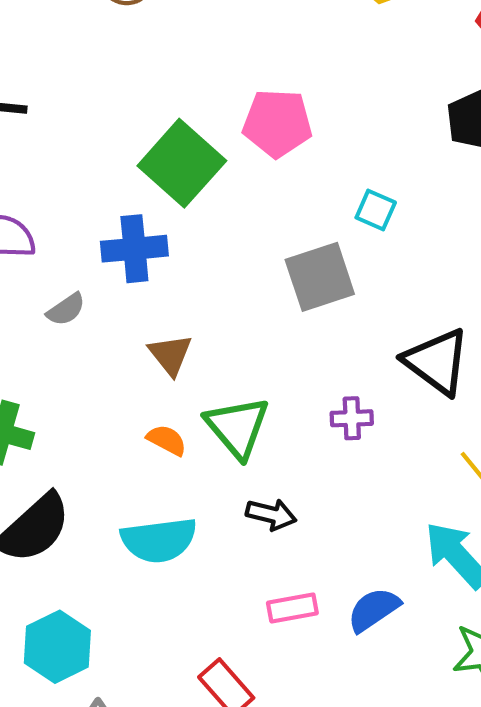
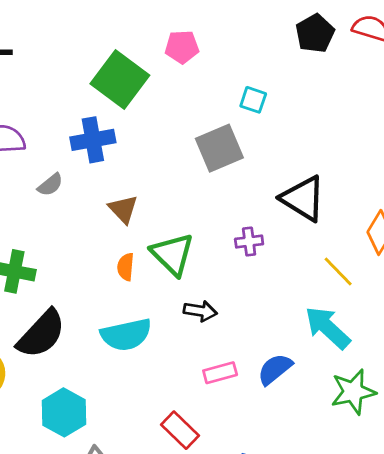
pink pentagon: (277, 123) -> (182, 47), size x0.7
orange semicircle: (167, 440) -> (126, 267), turned -108

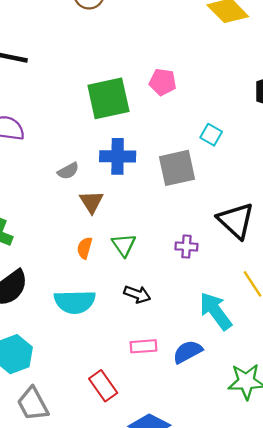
green square: (120, 79) -> (108, 98), turned 30
blue cross: (93, 140) -> (118, 156), moved
gray semicircle: (50, 185) -> (68, 171), moved
green triangle: (173, 254) -> (124, 245), size x0.7
cyan arrow: (328, 328) -> (216, 311), moved

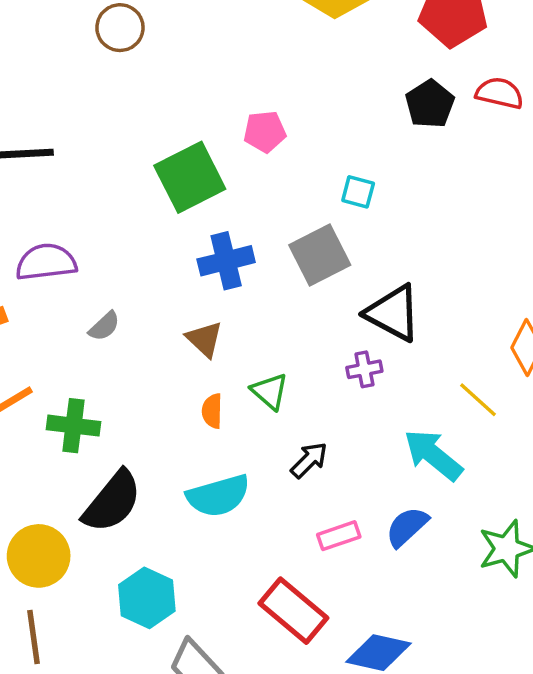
gray semicircle: (68, 171) -> (104, 326), moved
black triangle: (236, 221) -> (393, 313), moved
black arrow: (137, 294) -> (309, 460), turned -50
red rectangle: (103, 386) -> (293, 611), size x1.4

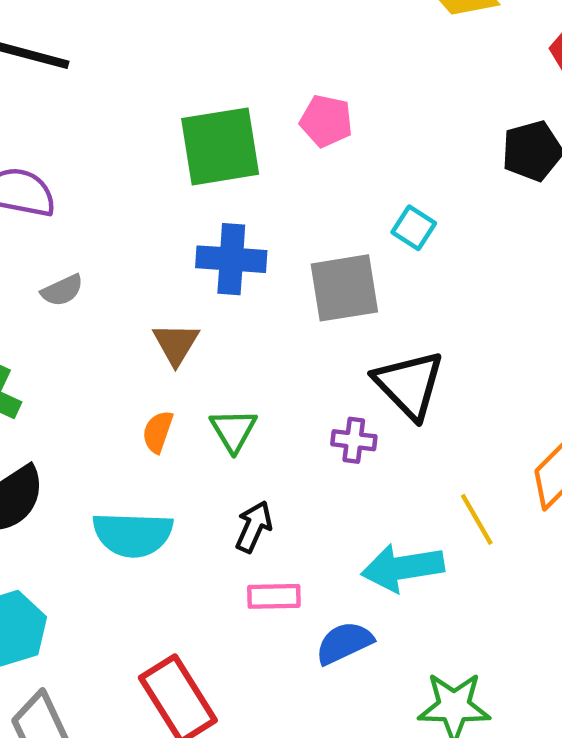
cyan arrow: (433, 455) -> (403, 568), turned -66
black arrow: (309, 460) -> (254, 527), turned -39
pink rectangle: (339, 536) -> (274, 596), moved

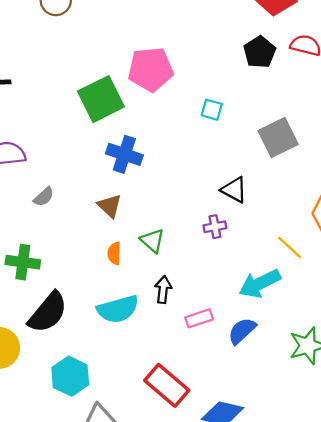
pink pentagon: (326, 121) -> (151, 69), size x1.6
blue cross: (231, 259) -> (124, 154), turned 32
gray square: (344, 288) -> (278, 137), moved
black triangle: (409, 385) -> (234, 190), size x0.7
black arrow: (254, 527) -> (163, 290), moved

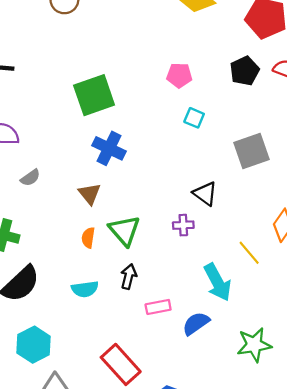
pink pentagon: (151, 69) -> (179, 75), moved, size x0.6
green triangle: (152, 241) -> (125, 231), size x1.4
cyan arrow: (260, 284) -> (218, 282), turned -99
cyan semicircle: (118, 309) -> (85, 289), size x0.7

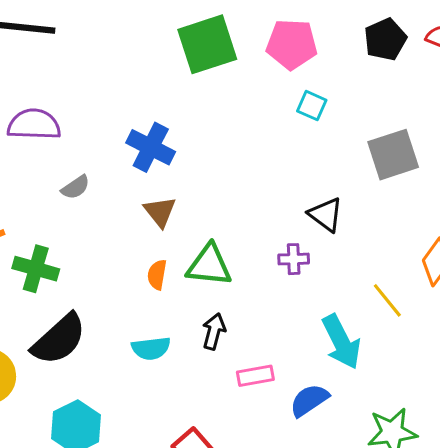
pink pentagon: (179, 75) -> (292, 44), size x1.4
green square: (94, 95) -> (207, 44), moved
blue cross: (109, 148) -> (151, 147), moved
green triangle: (125, 231) -> (209, 265), turned -44

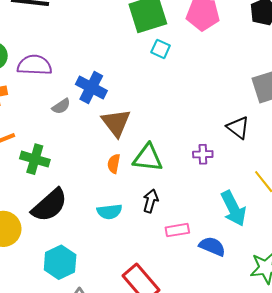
cyan square: (312, 106) -> (161, 49), moved
blue cross: (151, 147) -> (91, 87), moved
brown triangle: (160, 212) -> (116, 123), size x1.4
black triangle: (326, 214) -> (238, 128), moved
blue semicircle: (309, 400) -> (212, 246), turned 56

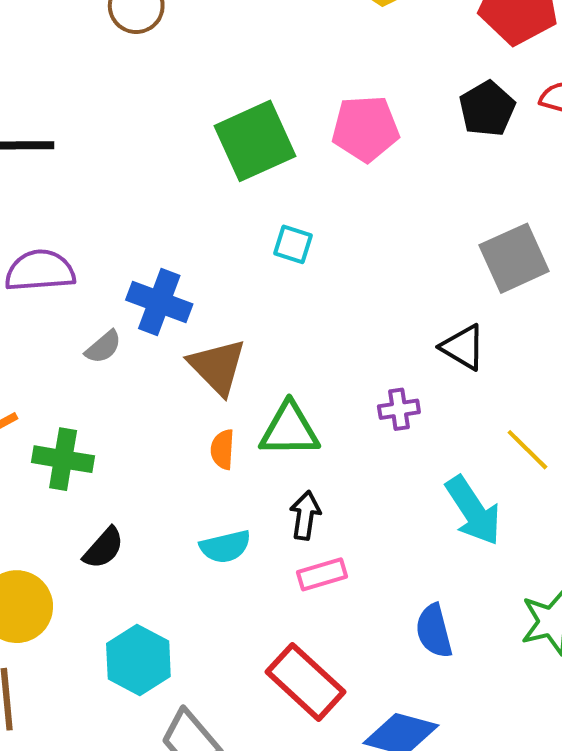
cyan square: (161, 49) -> (293, 244), moved
black semicircle: (49, 205) -> (104, 548), size x0.6
pink rectangle: (177, 230) -> (322, 574), moved
blue semicircle: (212, 246) -> (434, 631), moved, turned -120

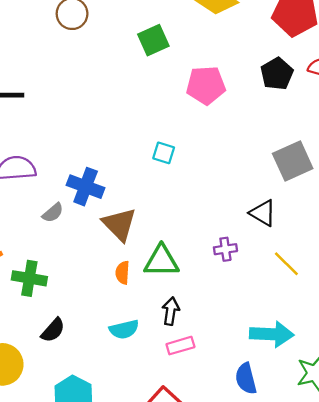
green square: (255, 141) -> (153, 40), moved, size x0.7
yellow line: (527, 450) -> (286, 264), moved
cyan arrow: (473, 511) -> (272, 334), moved, turned -54

